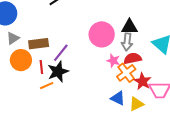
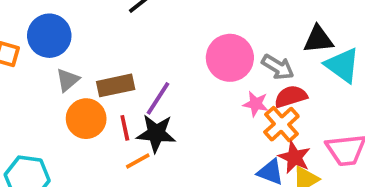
black triangle: (129, 27) -> (318, 39), moved
gray arrow: (127, 42) -> (278, 67), turned -60
black star: (58, 72) -> (156, 133), turned 30
red star: (142, 81) -> (294, 157), moved

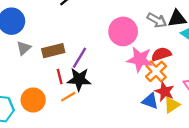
gray arrow: (278, 67) -> (157, 20), moved
pink star: (256, 104) -> (140, 59), size x1.6
orange circle: (86, 119) -> (33, 100), moved

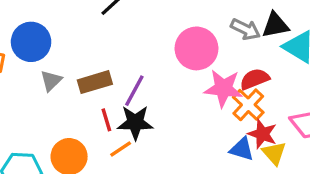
yellow triangle: (172, 105) -> (274, 153), turned -36

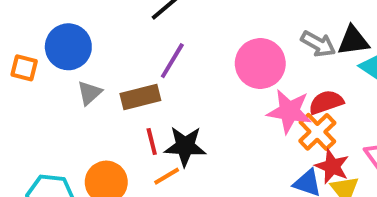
purple line: (134, 91) -> (172, 61), moved

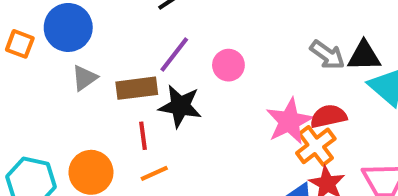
pink circle: (260, 64) -> (228, 65), moved, size x0.6
pink star: (289, 111) -> (289, 121), turned 30
black star: (185, 146) -> (180, 106), moved

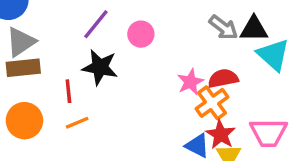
gray triangle: (84, 78) -> (21, 42), size x1.4
brown rectangle: (137, 88) -> (23, 68), moved
pink star: (289, 121) -> (190, 82), size x0.7

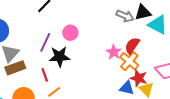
purple line: (96, 24) -> (45, 42), moved
pink circle: (141, 34) -> (70, 33), moved
red semicircle: (223, 78) -> (132, 46), turned -30

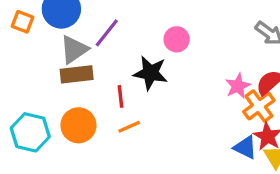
purple line: (45, 42) -> (107, 33), moved

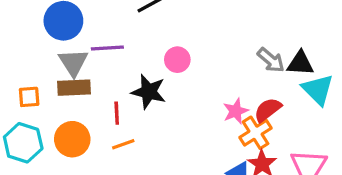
orange square: (22, 22) -> (29, 97), moved, turned -30
purple line: (107, 33) -> (107, 48), turned 44
gray triangle: (74, 49) -> (73, 62), turned -32

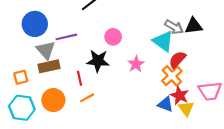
cyan triangle: (318, 90) -> (163, 41), moved
pink star: (236, 111) -> (136, 64), moved

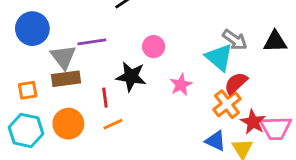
blue circle: (35, 24) -> (32, 29), moved
black triangle: (194, 26) -> (275, 41), moved
red star: (180, 95) -> (253, 122), moved

